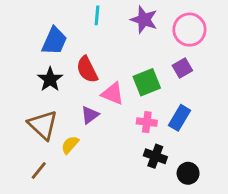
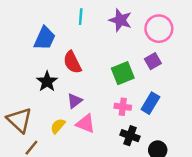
black star: (50, 79) -> (47, 82), moved
pink triangle: (113, 94) -> (86, 124), moved
brown triangle: (43, 125) -> (19, 120), moved

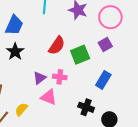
red semicircle: (72, 62) -> (57, 46), moved, turned -120
black star: (47, 82) -> (15, 52), moved
pink cross: (123, 107) -> (60, 77), moved
yellow semicircle: (58, 126) -> (21, 109), moved

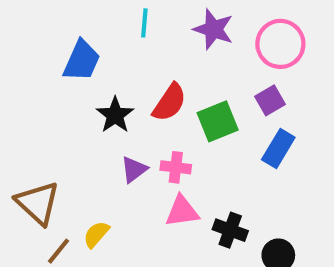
black star: (15, 52) -> (115, 115), moved
blue rectangle: (103, 80) -> (278, 149), moved
pink triangle: (49, 97) -> (182, 211), moved, turned -30

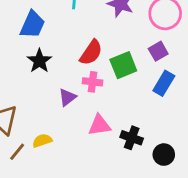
black star: (115, 115) -> (39, 61), moved
pink cross: (176, 167) -> (93, 82), moved
yellow semicircle: (96, 234) -> (42, 141), turned 30

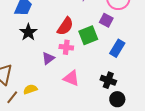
purple square: (158, 51) -> (106, 20), moved, turned -32
pink triangle: (100, 125) -> (71, 78), turned 30
black cross: (132, 138) -> (108, 80), moved

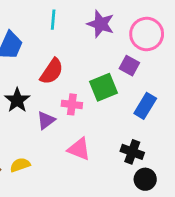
red semicircle: (65, 26) -> (52, 71), moved
black star: (28, 32) -> (17, 100), moved

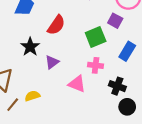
pink cross: (72, 104) -> (96, 65), moved

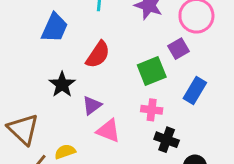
purple square: (115, 21) -> (179, 49), turned 32
pink triangle: (77, 84) -> (108, 131), moved
black cross: (117, 86) -> (167, 140), moved

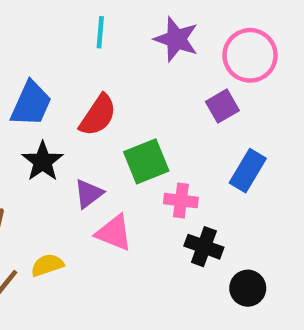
blue trapezoid: (55, 28) -> (31, 104), moved
green square: (152, 71) -> (146, 161), moved

